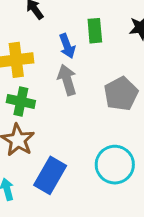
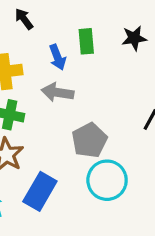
gray arrow: (67, 80) -> (58, 92), turned -64
gray pentagon: (121, 94) -> (89, 140), moved

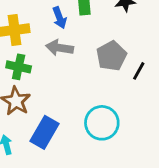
gray pentagon: (89, 140) -> (111, 56), moved

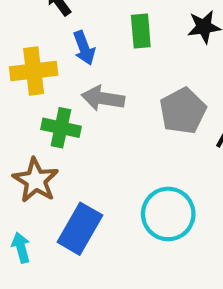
blue arrow: (60, 18) -> (84, 48), moved
green cross: (19, 67) -> (61, 128), moved

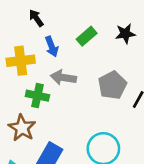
green rectangle: (141, 31) -> (87, 36), turned 54

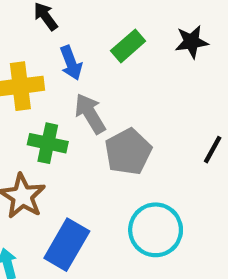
gray arrow: (63, 78) -> (90, 114), turned 50
gray pentagon: (112, 85) -> (128, 152), moved

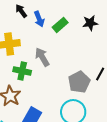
blue arrow: (71, 63) -> (39, 19), moved
gray pentagon: (128, 152) -> (79, 82), moved

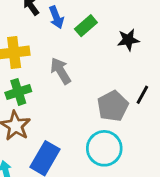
black star: (90, 23) -> (128, 40), moved
green cross: (22, 71) -> (18, 92), moved, turned -30

